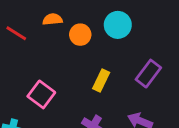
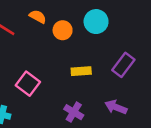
orange semicircle: (52, 19) -> (38, 17), turned 35
yellow rectangle: (101, 81) -> (81, 71), turned 60

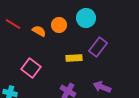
orange semicircle: (38, 17) -> (39, 31), moved
purple rectangle: (123, 65) -> (98, 47), moved

